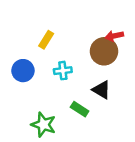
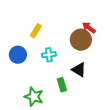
red arrow: (114, 36) -> (89, 28), turned 48
green rectangle: (80, 109) -> (62, 85), turned 40

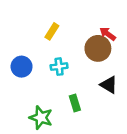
yellow rectangle: (36, 31) -> (52, 31), moved
black triangle: (79, 70) -> (109, 85), moved

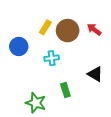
brown circle: (98, 48) -> (68, 31), moved
blue circle: (22, 67) -> (19, 46), moved

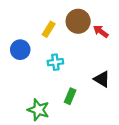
brown circle: (68, 31) -> (78, 21), moved
green rectangle: (65, 90) -> (70, 96), turned 40

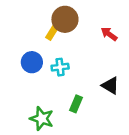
brown circle: (78, 21) -> (65, 19), moved
blue circle: (20, 50) -> (32, 62), moved

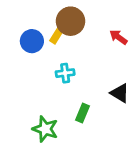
blue circle: (32, 62) -> (32, 41), moved

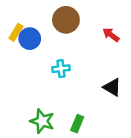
yellow rectangle: (57, 34) -> (16, 32), moved
green rectangle: (82, 113) -> (77, 124), moved

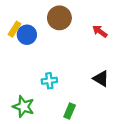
cyan cross: (61, 69) -> (49, 81), moved
green star: (42, 121) -> (24, 107), moved

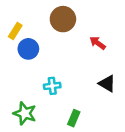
red arrow: (100, 31) -> (98, 43), moved
blue circle: (27, 35) -> (28, 49), moved

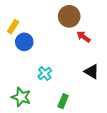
brown circle: (63, 19) -> (69, 16), moved
cyan cross: (52, 86) -> (45, 74), turned -32

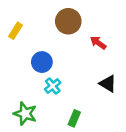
brown circle: (69, 16) -> (68, 21), moved
blue circle: (24, 42) -> (42, 62), moved

